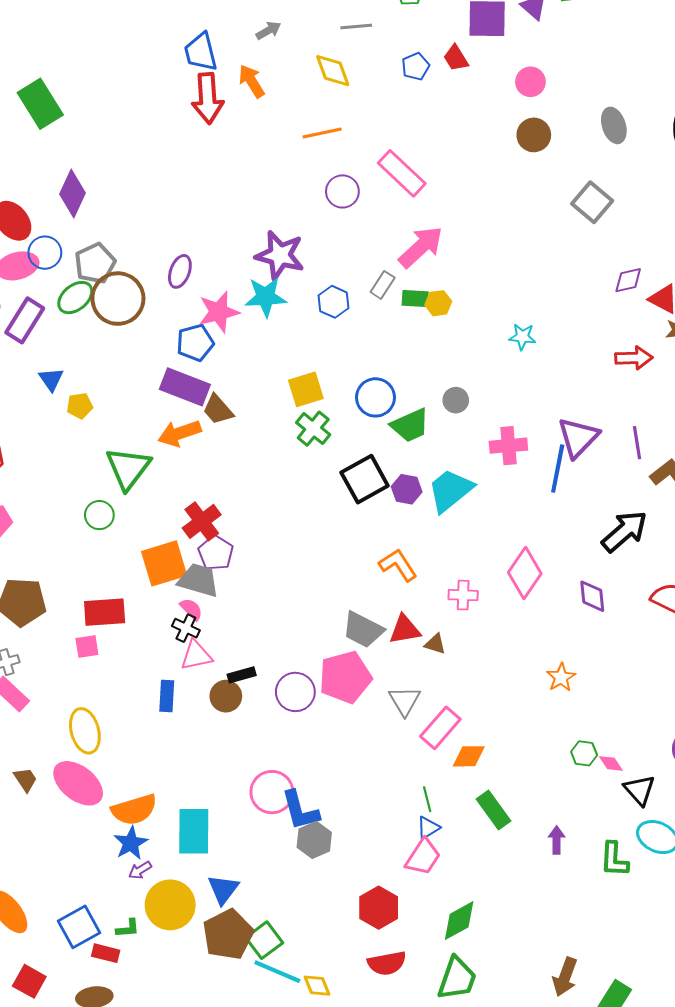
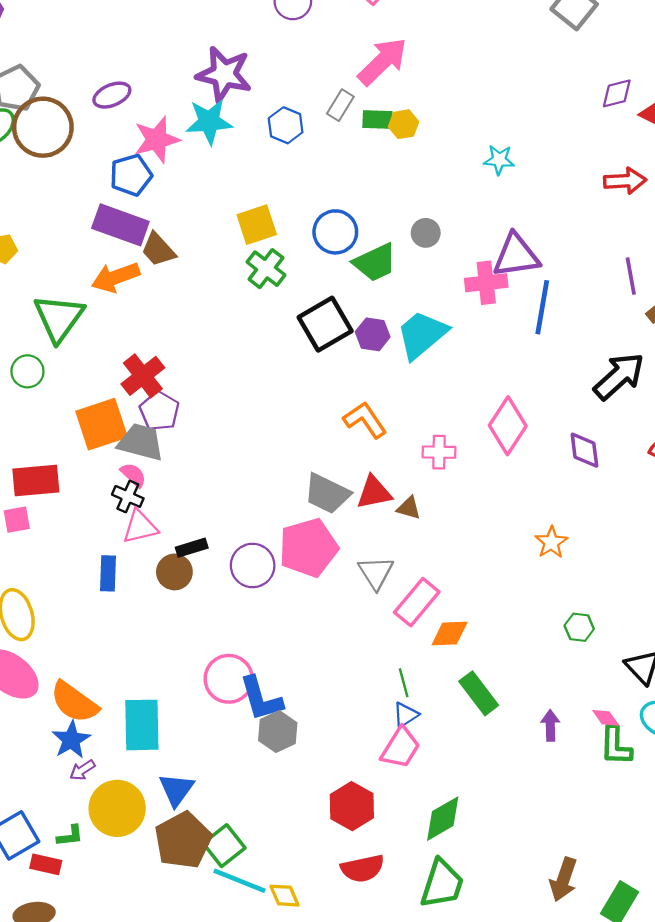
purple ellipse: (180, 271) -> (112, 95), turned 48
purple triangle: (578, 437) -> (516, 256), moved, turned 39
pink diamond: (611, 763) -> (606, 718), moved
orange semicircle: (134, 810) -> (74, 702), turned 54

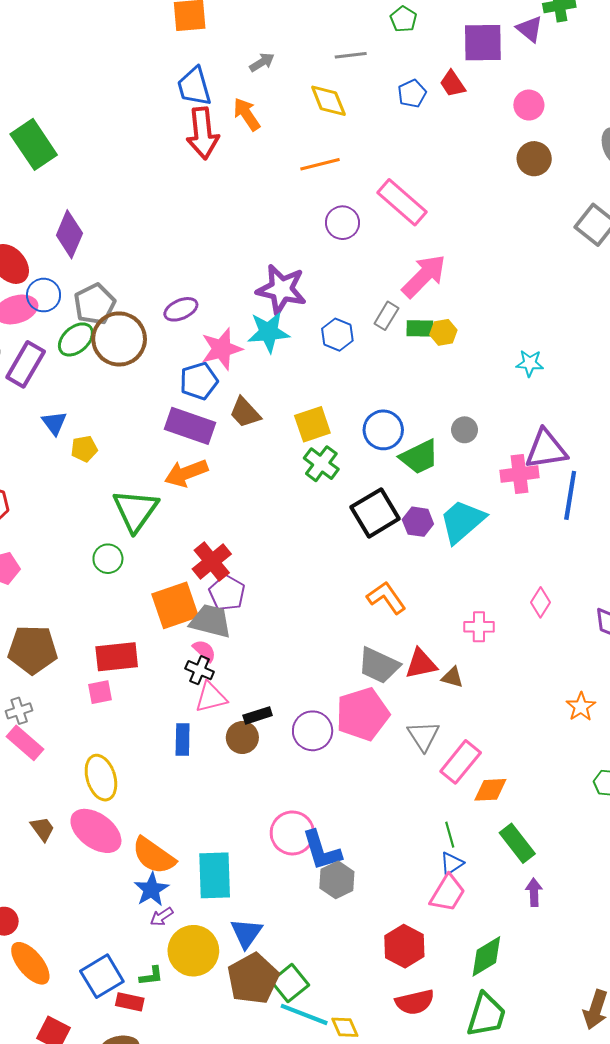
brown trapezoid: (158, 250) -> (245, 413), moved
orange L-shape: (365, 420) -> (386, 598), moved
pink diamond: (508, 426) -> (540, 602), size x0.6
purple arrow: (550, 725) -> (534, 892), moved

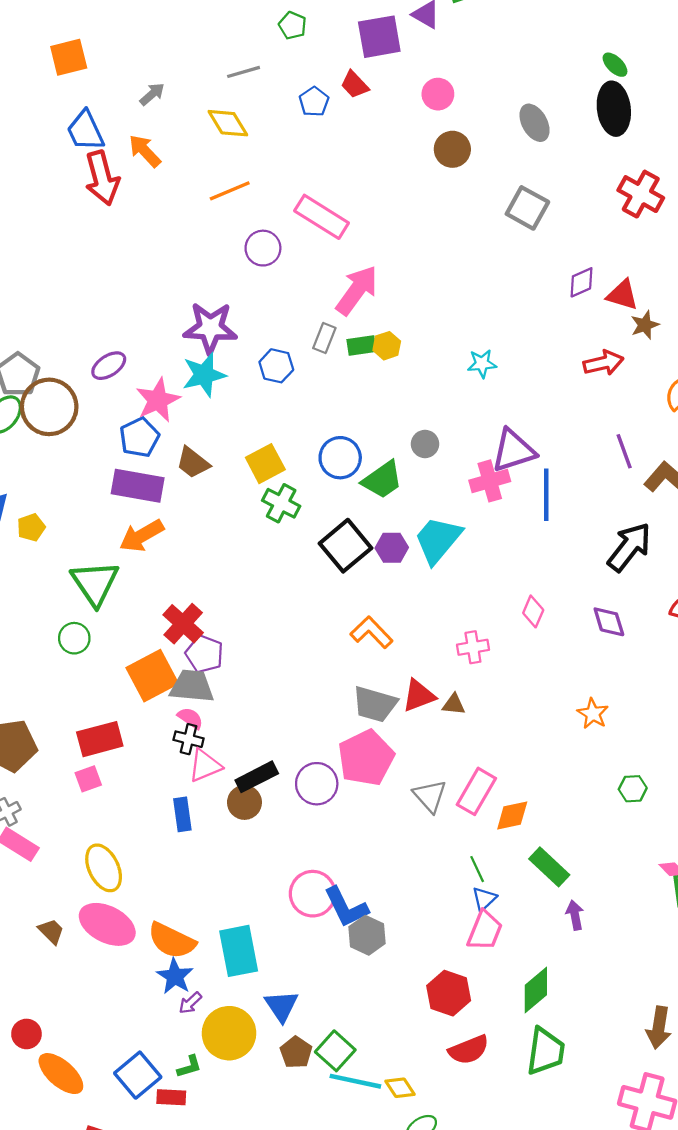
black rectangle: (258, 715) -> (257, 777), size x1.4
gray triangle: (423, 736) -> (430, 796), moved
brown pentagon: (253, 979) -> (296, 1052), size x0.6

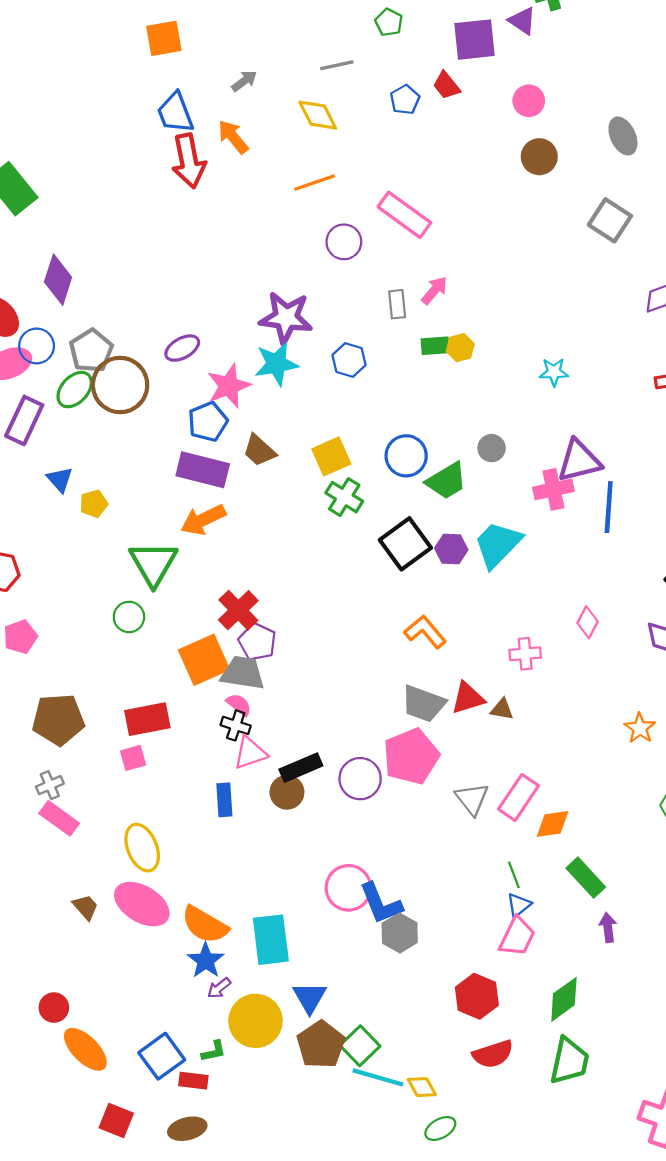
pink arrow: (357, 290) -> (434, 290), size x0.6
gray rectangle: (324, 338) -> (397, 304), moved, turned -32
brown pentagon: (296, 1052) -> (321, 1045), size x1.5

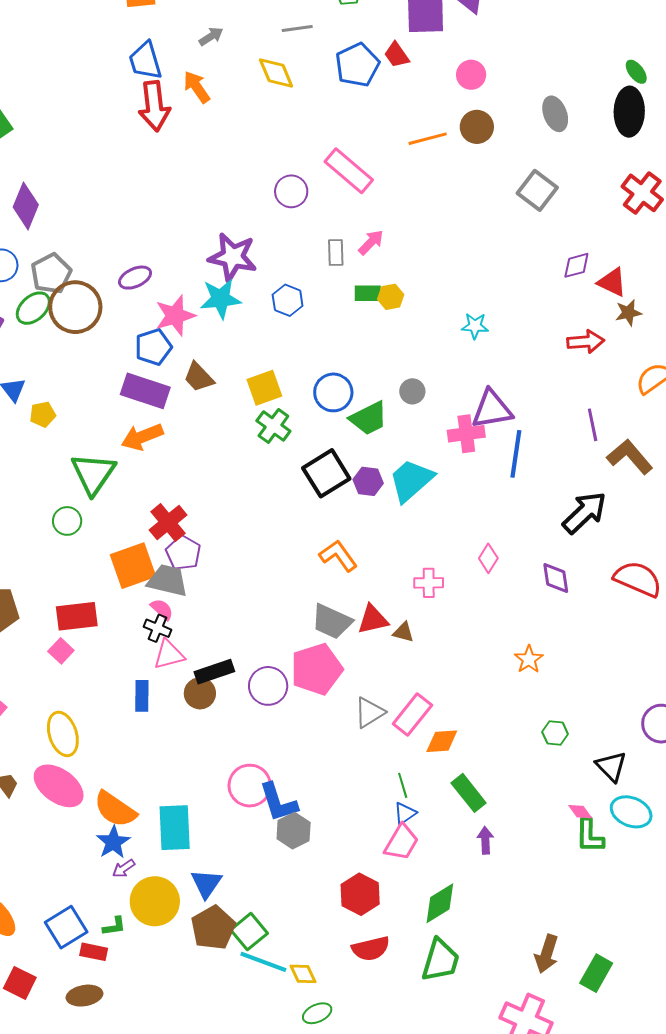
blue pentagon: (405, 100) -> (357, 65), size x1.6
orange line: (315, 183) -> (428, 139), moved
pink square: (133, 758) -> (61, 651), turned -35
gray triangle: (472, 799) -> (369, 712), turned 32

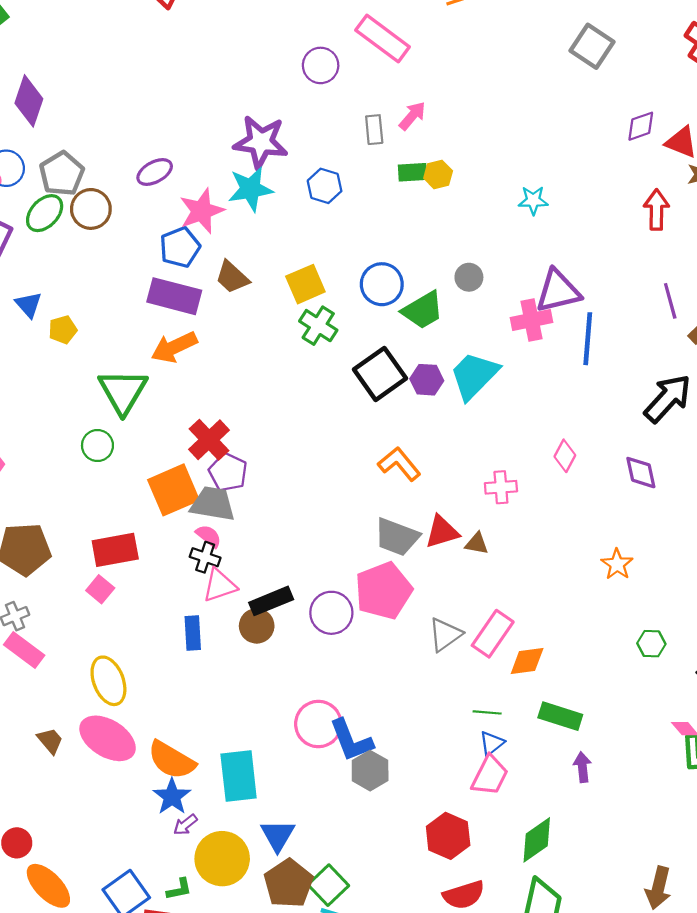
brown circle: (75, 307) -> (91, 209), size x0.7
red arrow: (586, 342) -> (656, 210), turned -81
green line: (403, 785) -> (487, 712), turned -65
green rectangle: (469, 793) -> (560, 716), turned -30

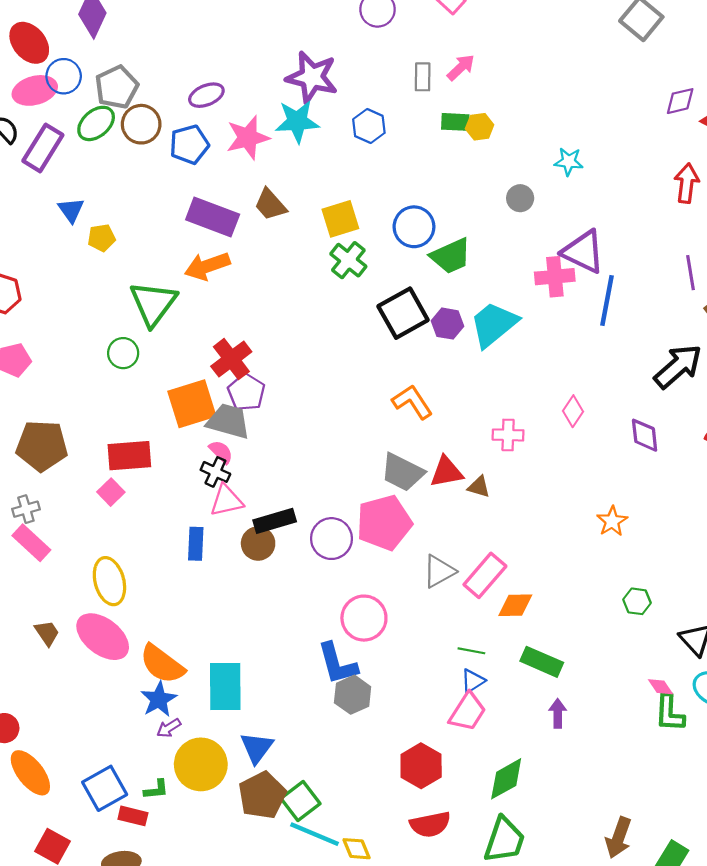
blue pentagon: (180, 247) -> (189, 145), moved
gray circle: (469, 277) -> (520, 198), moved
purple triangle: (558, 291) -> (583, 252), turned 33
pink circle: (318, 724) -> (364, 618), moved

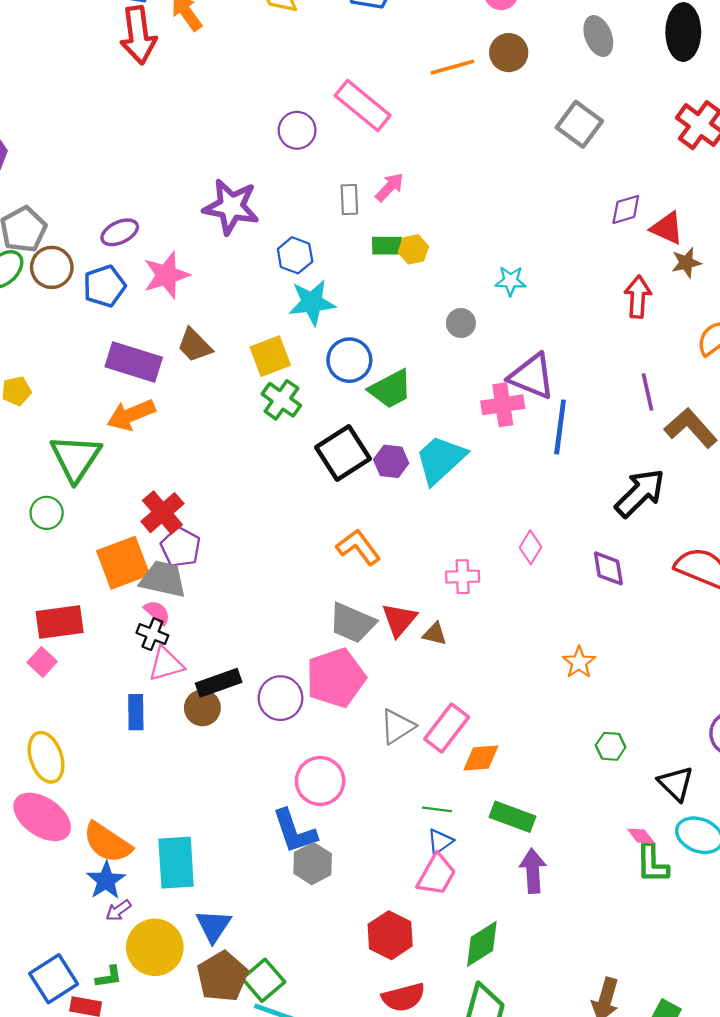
cyan star: (297, 121) -> (312, 302), moved
red triangle: (447, 472) -> (399, 620), turned -36
purple arrow: (558, 713) -> (533, 871), size x1.4

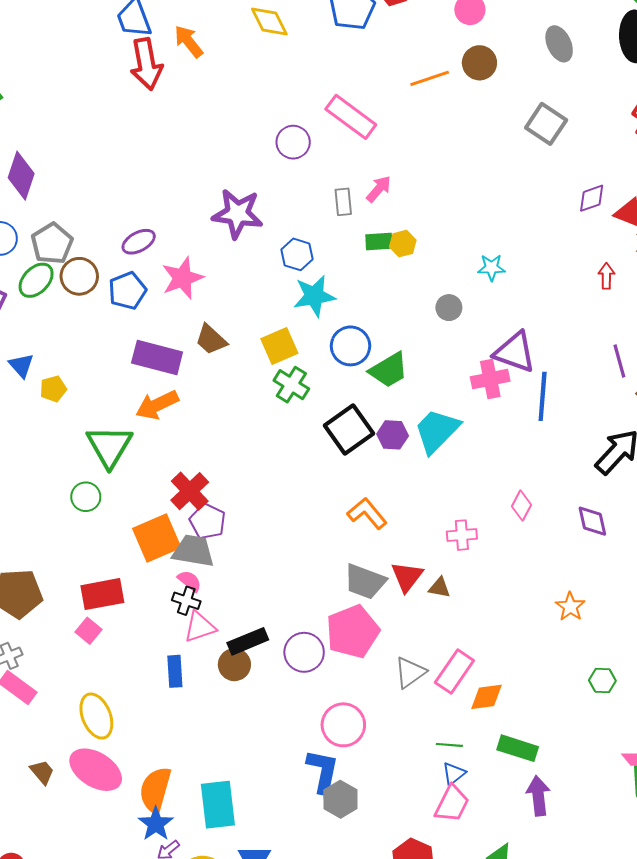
red arrow: (638, 297) -> (606, 276), size x0.7
blue L-shape: (294, 831) -> (323, 771), turned -147
orange semicircle: (107, 843) -> (155, 790), turned 75

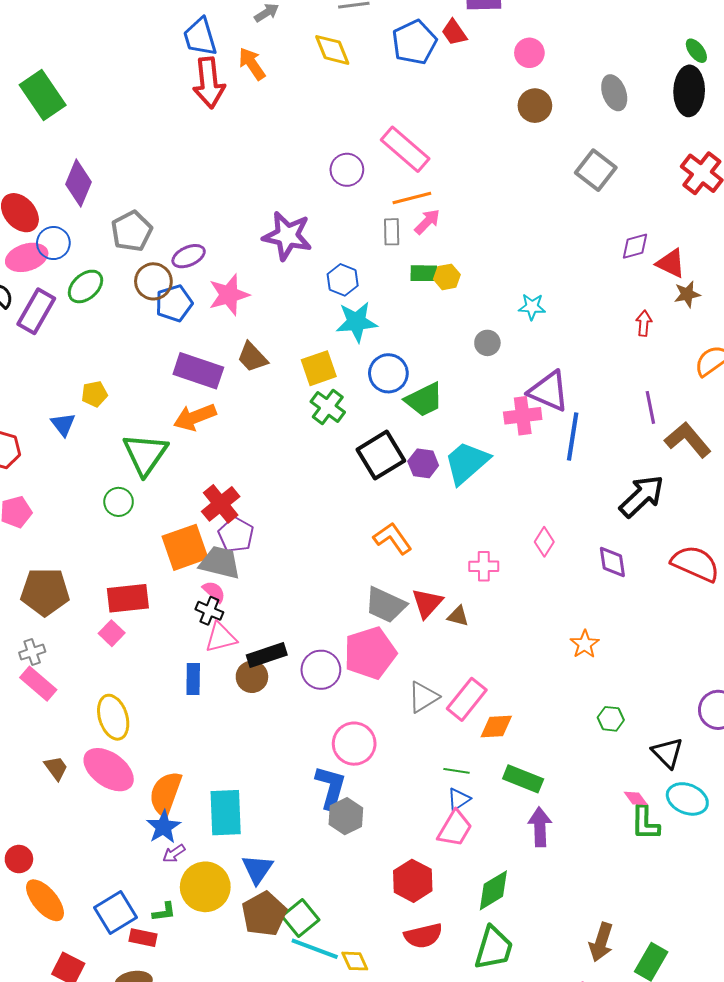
orange line: (430, 78) -> (412, 198), moved
gray pentagon: (52, 243) -> (132, 231), moved
brown circle: (79, 276) -> (153, 281), moved
blue triangle: (21, 365) -> (63, 424), moved

